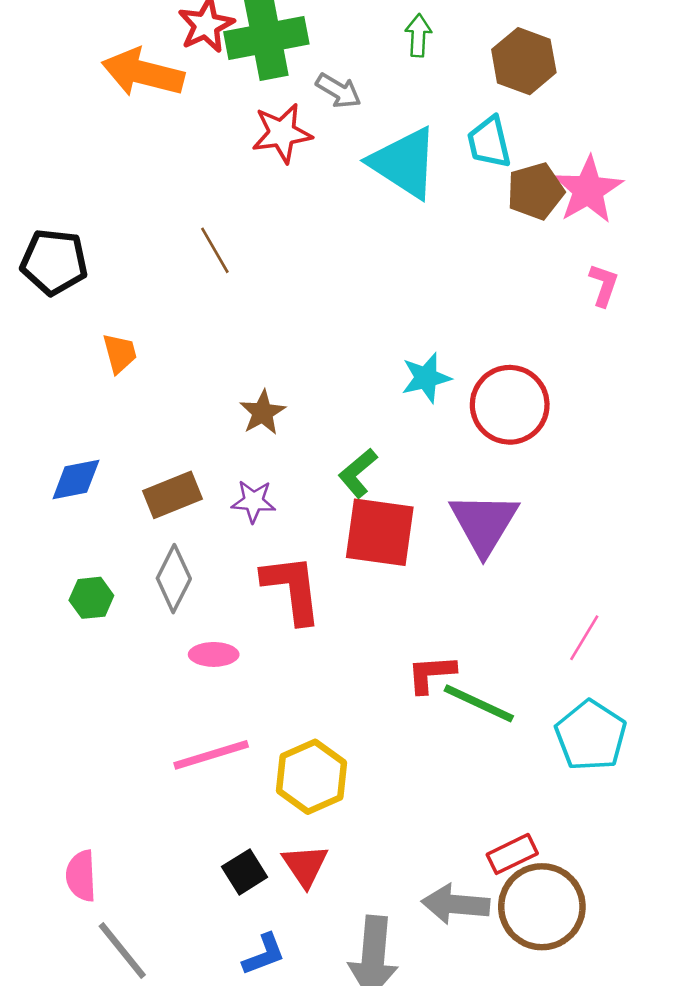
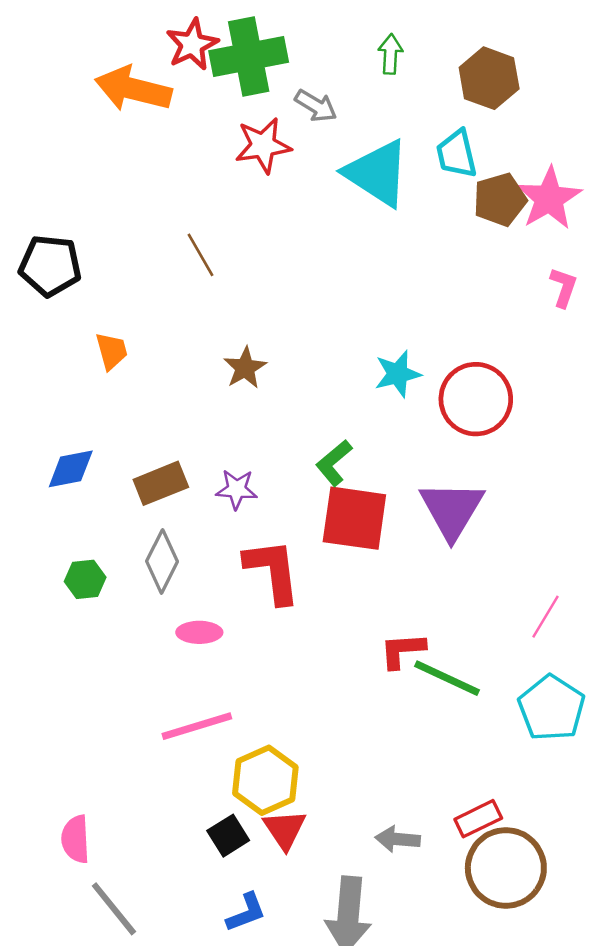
brown star: (263, 412) -> (245, 368), moved
yellow hexagon: (311, 777) -> (265, 780), moved
gray arrow: (456, 904) -> (398, 839), moved, size x0.7

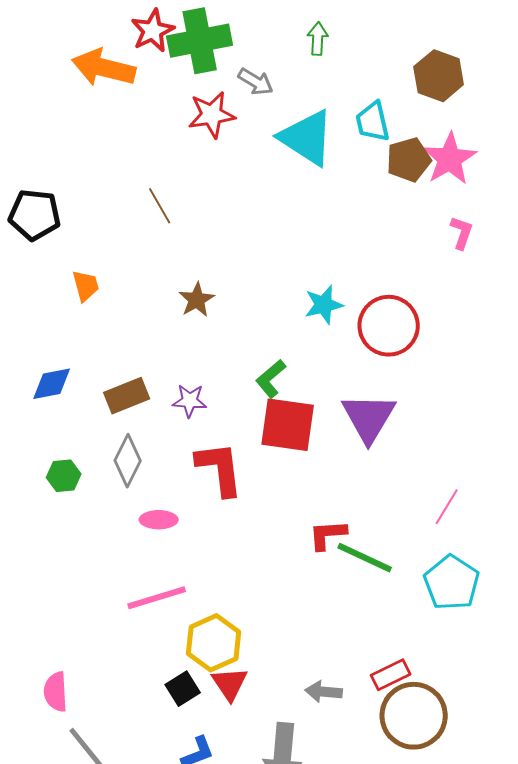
brown hexagon: (489, 78) -> (439, 76), moved

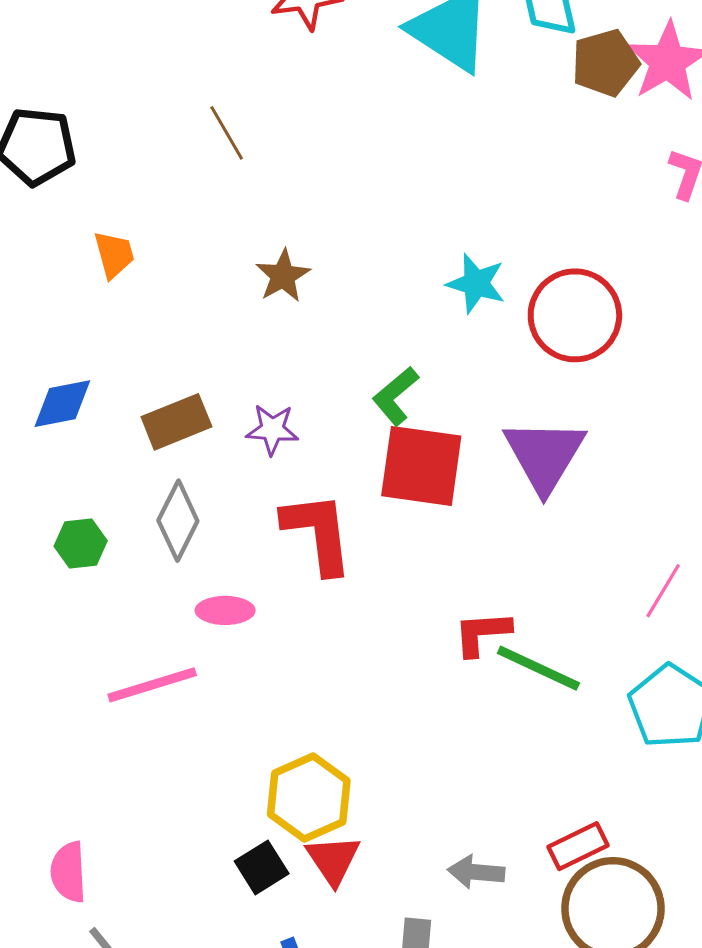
cyan star: (324, 305) -> (476, 283), turned 30
pink line: (157, 598) -> (152, 685), moved

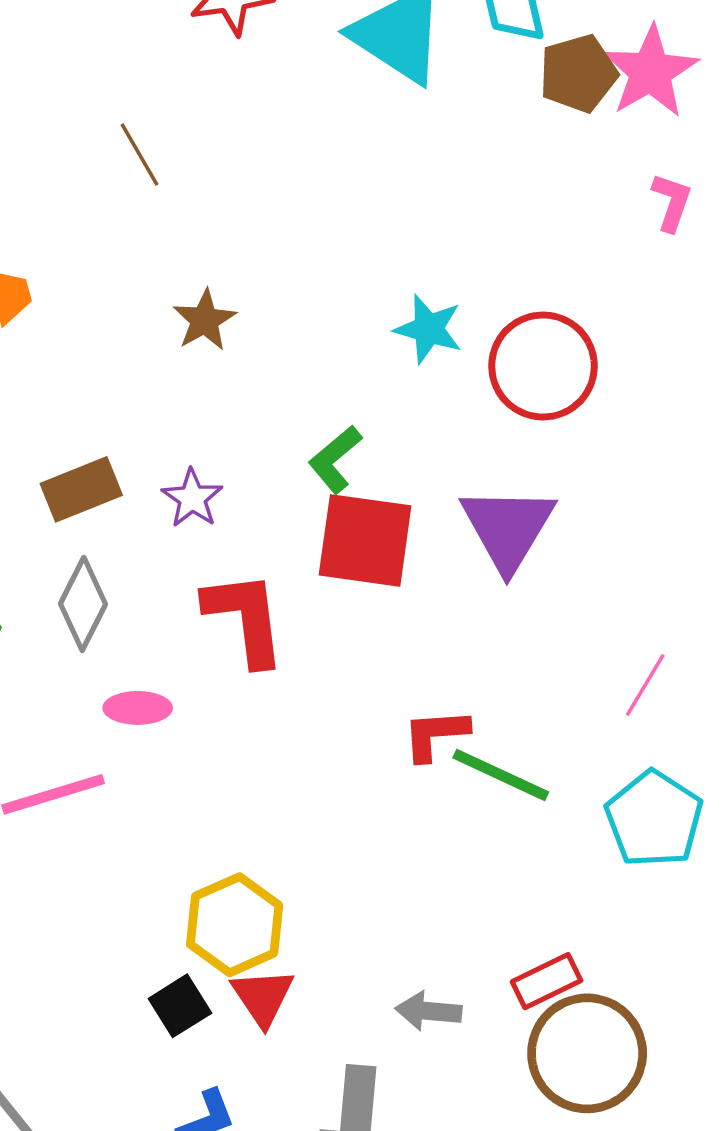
purple star: (272, 429) -> (192, 498), turned 30

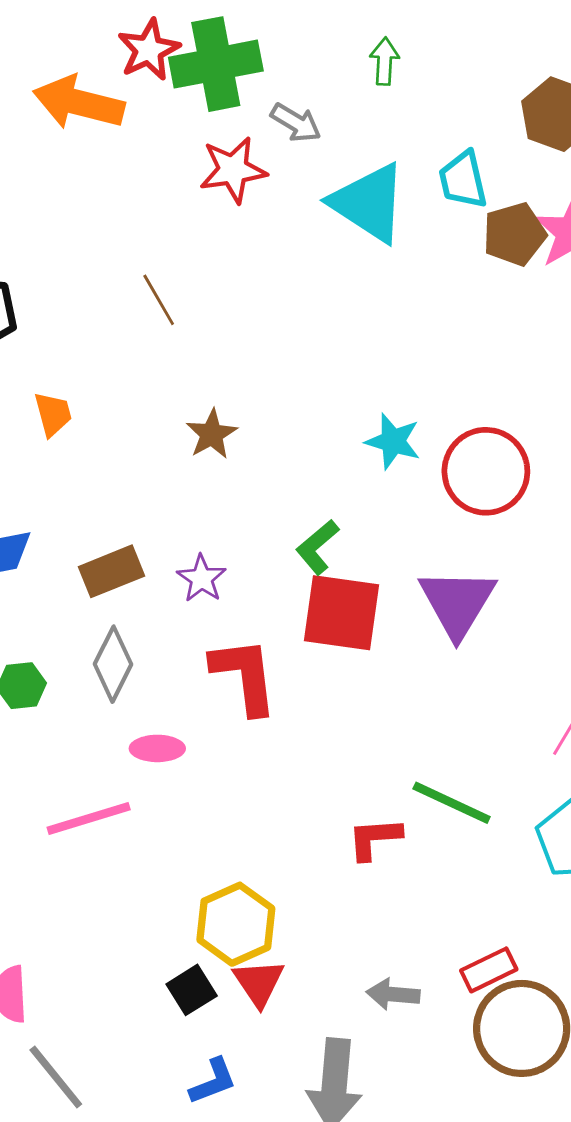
red L-shape: (436, 734) -> (374, 838), moved

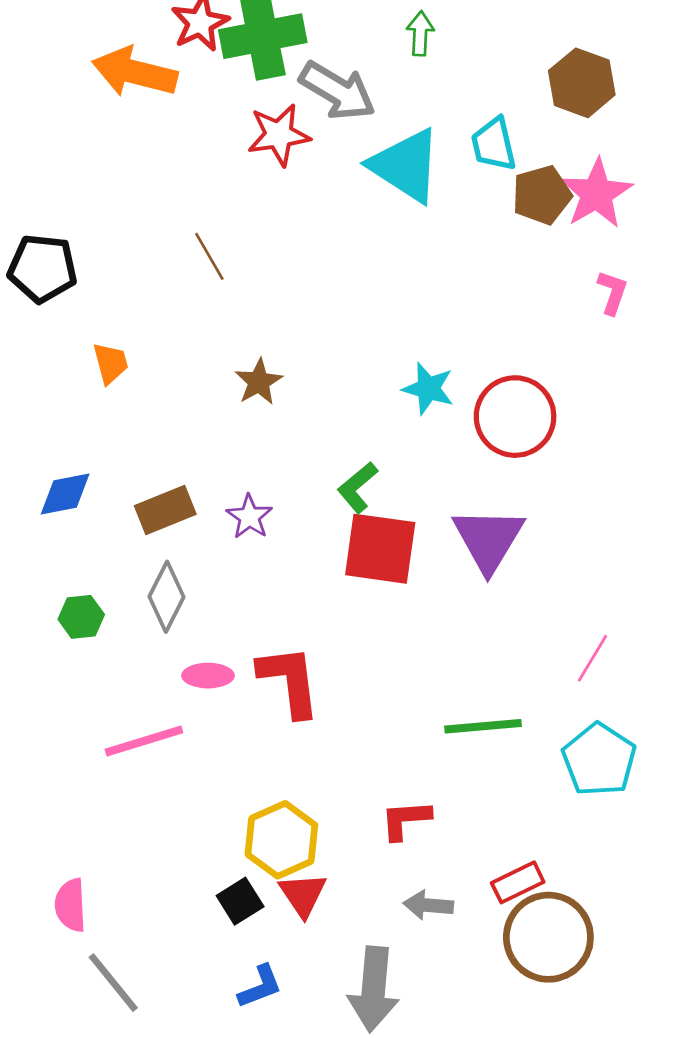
gray arrow: (296, 123) -> (337, 91), size x1.6
red L-shape: (244, 676) -> (289, 681), moved
green line: (452, 803) -> (483, 726), turned -30
red L-shape: (374, 838) -> (406, 820), moved

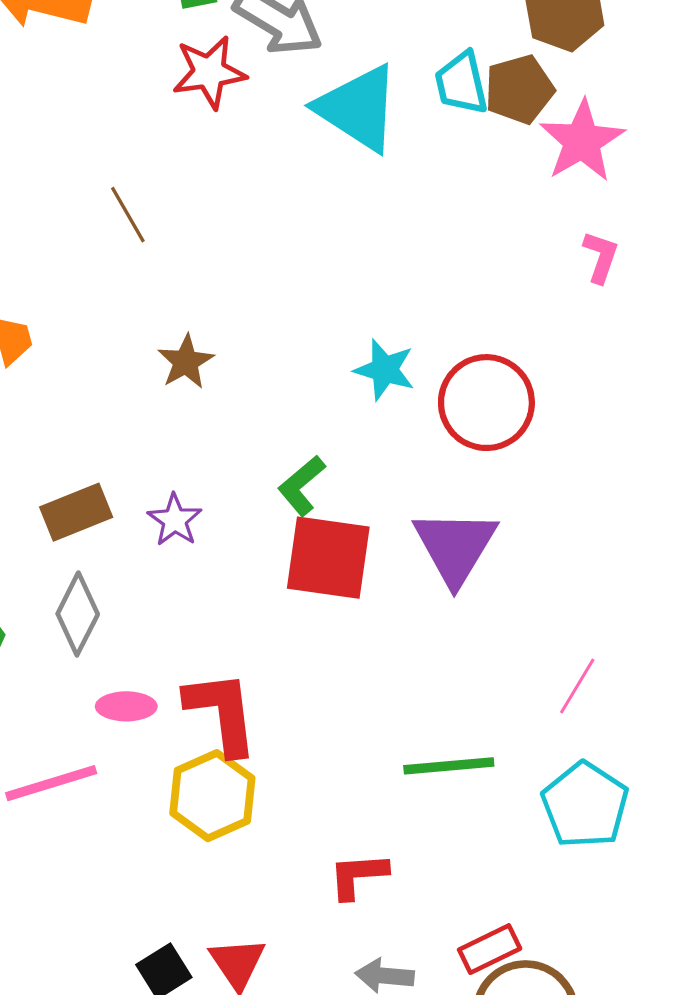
brown pentagon: (542, 195) -> (519, 89), moved
yellow hexagon: (281, 840) -> (212, 796), moved

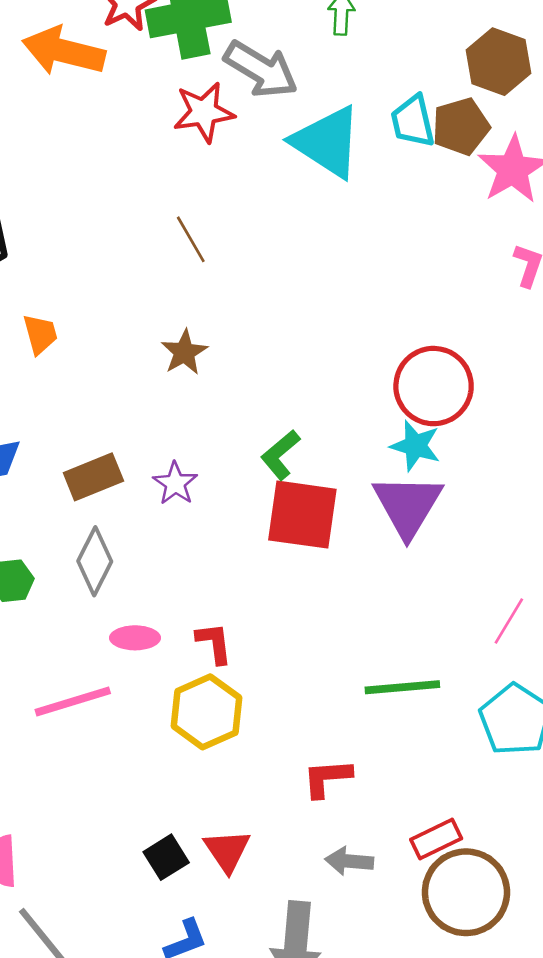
brown line: (128, 215) -> (191, 239), moved
cyan star: (385, 370) -> (415, 446), moved
red L-shape: (222, 713) -> (214, 643), size x0.6

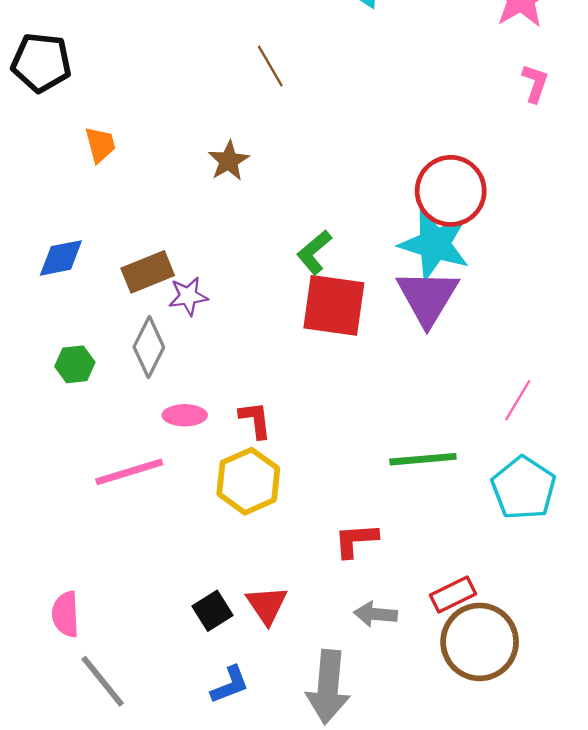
brown line: (191, 239) -> (270, 66), moved
cyan star: (415, 446) -> (434, 244), size x1.6
purple star: (175, 483) -> (188, 296), moved, turned 30

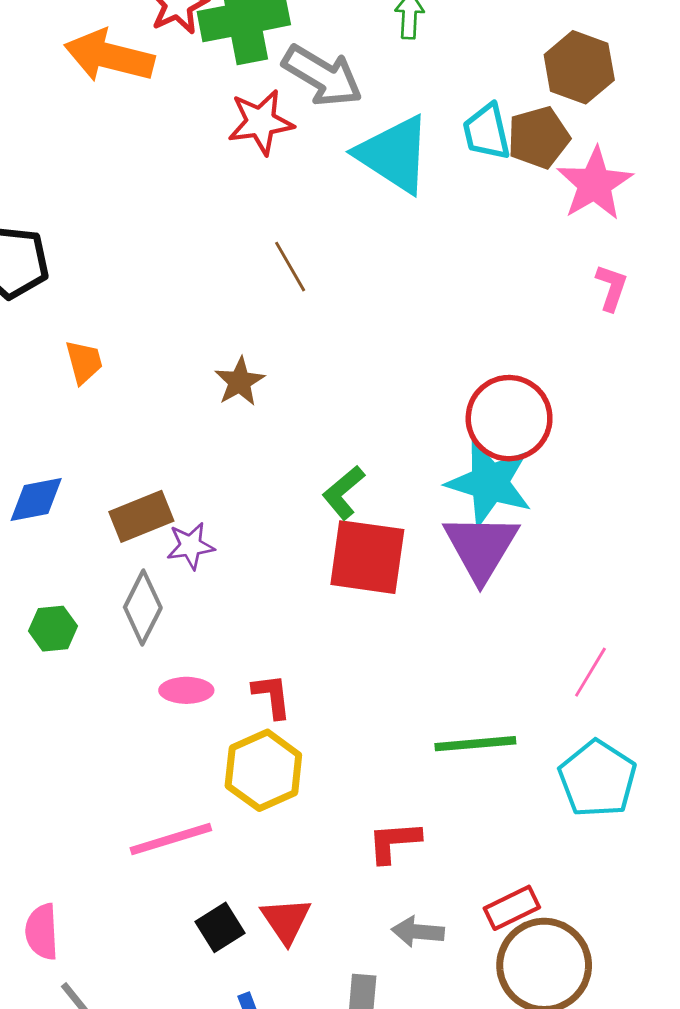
pink line: (129, 472) -> (171, 839), moved

